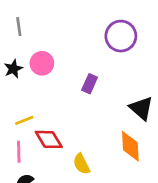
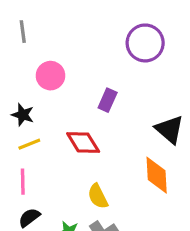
black star: (13, 69) -> (23, 115), moved, turned -30
red diamond: (49, 139) -> (83, 143), moved

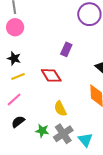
pink circle: (50, 76) -> (15, 27), moved
pink line: (23, 182) -> (14, 100), turned 49

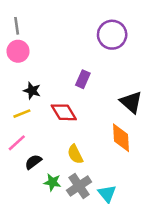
black star: (14, 58) -> (32, 91), moved
black semicircle: (18, 122) -> (33, 162), moved

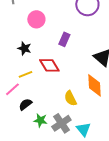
pink circle: (18, 51) -> (36, 19), moved
yellow line: (22, 114) -> (25, 74), moved
yellow semicircle: (75, 154) -> (70, 98), moved

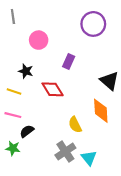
yellow line: (25, 74) -> (14, 92), moved, turned 40
pink line: (12, 89) -> (13, 115), turned 56
green star: (40, 120) -> (13, 148), moved

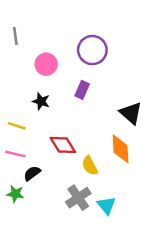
purple circle: (93, 24) -> (92, 50), moved
black star: (26, 71) -> (41, 101), moved
red diamond: (53, 89) -> (63, 145), moved

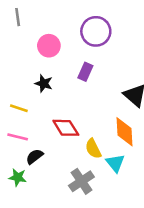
cyan triangle: (106, 205) -> (115, 163), moved

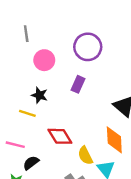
gray line: (18, 17) -> (26, 34), moved
yellow line: (19, 108) -> (27, 113), moved

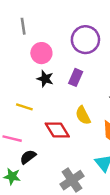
black star: (39, 95) -> (45, 79), moved
yellow semicircle: (85, 156) -> (83, 115), moved

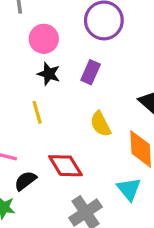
yellow line: (24, 107) -> (37, 112), moved, turned 56
red diamond: (57, 130) -> (65, 166), moved

